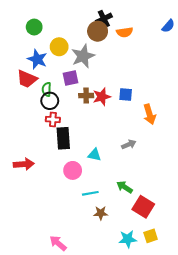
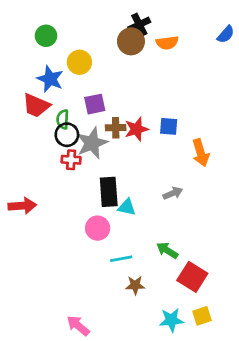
gray star: (83, 56) -> (92, 143), moved
black rectangle: (63, 138) -> (109, 192), moved
red arrow: (24, 164) -> (22, 206), moved

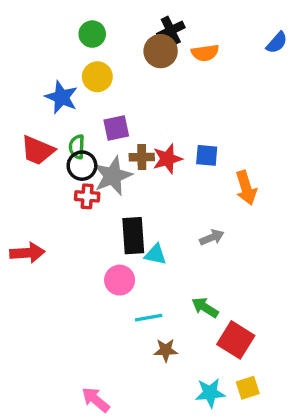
green circle: (46, 36) -> (92, 34), moved
red trapezoid: (36, 105) -> (38, 150), moved

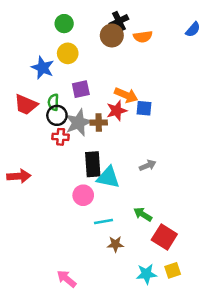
brown cross: (142, 157) -> (99, 123), moved
orange arrow: (246, 188) -> (126, 95), moved, turned -50
cyan triangle: (155, 254) -> (108, 177), size x1.5

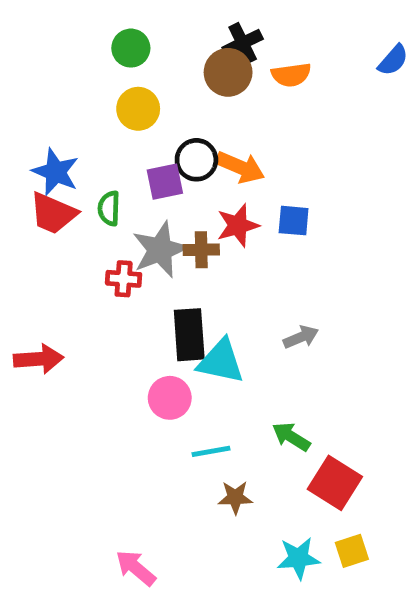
blue star: (43, 68) -> (56, 172), moved
orange arrow: (126, 95) -> (240, 167), moved
black circle: (57, 115) -> (196, 160), moved

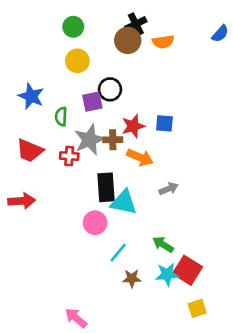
orange arrow: (240, 167) -> (140, 157), moved
red trapezoid: (53, 213) -> (30, 151), moved
cyan line: (211, 451) -> (118, 253), turned -40
cyan star: (298, 558) -> (167, 274), moved

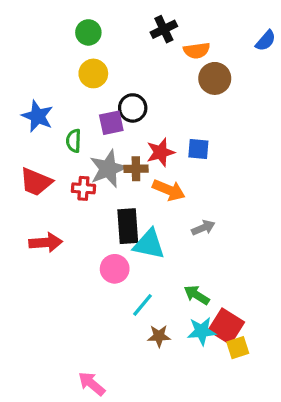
brown circle: (128, 40) -> (215, 78), moved
red arrow: (22, 201) -> (46, 243), moved
yellow square: (197, 308) -> (238, 348), moved

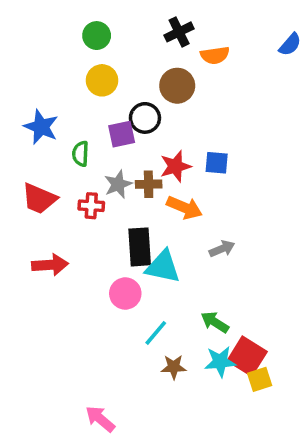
brown circle: (215, 78) -> (177, 86), moved
gray star: (108, 169) -> (118, 184), size x0.7

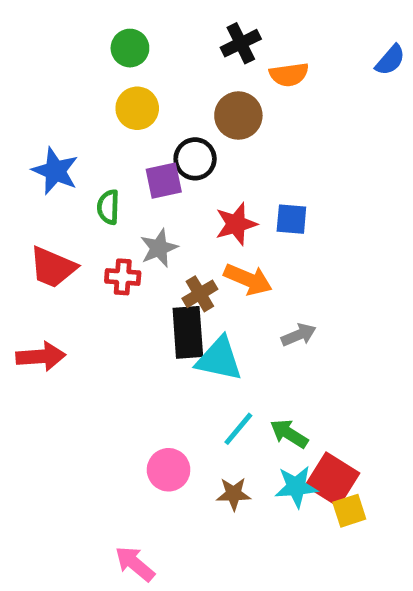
brown cross: (149, 184) -> (200, 294), moved, turned -30
red arrow: (50, 265) -> (41, 356), moved
pink circle: (125, 293) -> (169, 470), moved
cyan line: (156, 333) -> (238, 429), moved

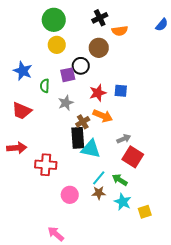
green circle: (130, 48) -> (54, 20), size x1.5
red cross: (123, 277) -> (46, 165), moved, size x1.5
red square: (332, 479) -> (133, 157), moved
cyan star: (296, 487) -> (123, 202), turned 30
brown star: (234, 494) -> (99, 193), moved

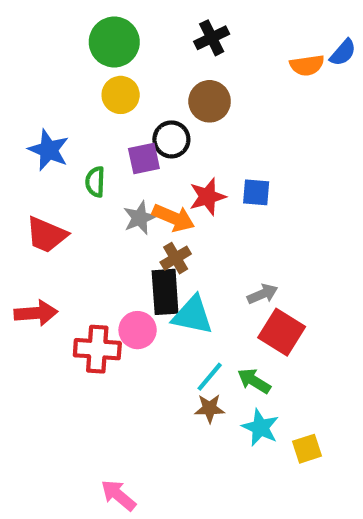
orange semicircle: (120, 31) -> (307, 65), moved
orange arrow: (103, 116) -> (174, 218), moved
pink circle: (70, 195) -> (138, 330), moved

